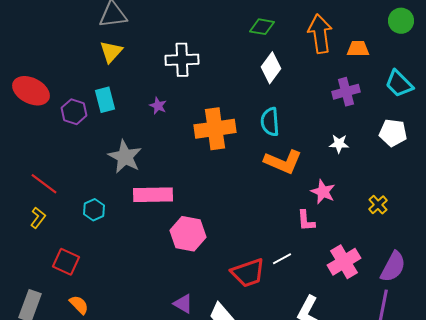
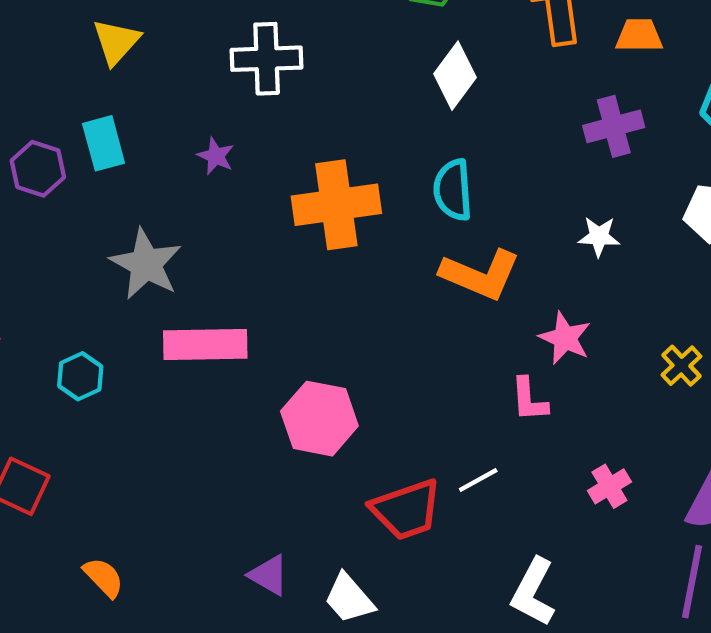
pink hexagon: (188, 234) -> (319, 419), moved
pink cross: (344, 262) -> (609, 486), size x0.6
orange semicircle: (79, 305) -> (104, 577), moved

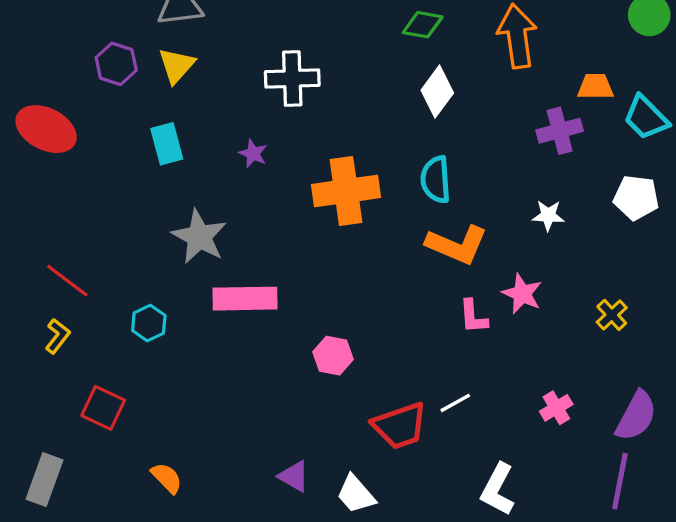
orange trapezoid: (639, 35) -> (595, 87), moved
purple hexagon: (38, 169) -> (116, 64), moved
pink L-shape: (529, 400) -> (473, 317), moved
pink hexagon: (319, 419) -> (333, 356), size x0.7

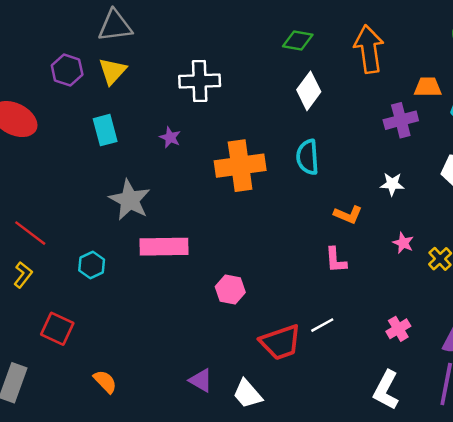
orange L-shape: (457, 245) -> (348, 215), moved, size x0.6
pink star: (522, 294) -> (403, 243), moved, size x0.7
white L-shape: (498, 489) -> (386, 390), moved

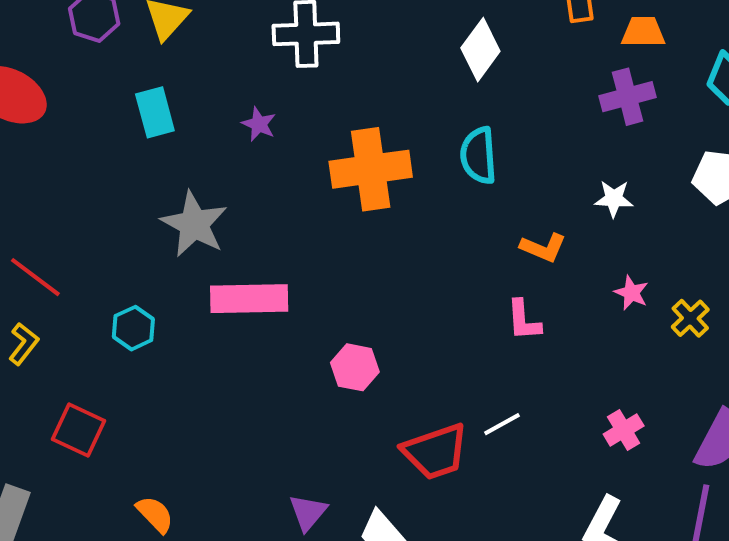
orange trapezoid: (428, 87) -> (643, 32), moved
purple triangle: (201, 380) -> (308, 512), turned 40

